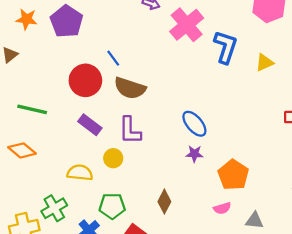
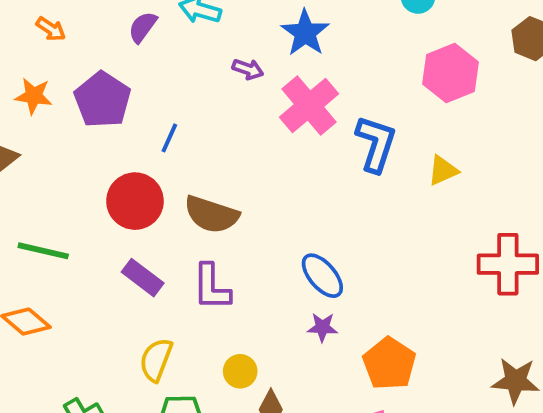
blue line: (113, 58) -> (169, 138), moved, turned 60
yellow circle: (113, 158) -> (240, 371), moved
yellow semicircle: (80, 173) -> (156, 360), moved, turned -75

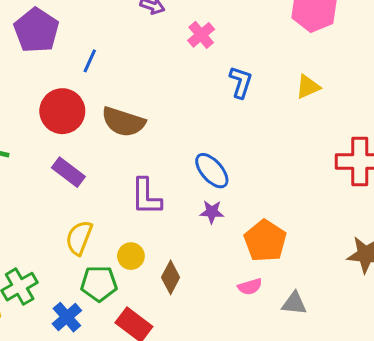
pink cross: (309, 105) -> (201, 35), size x0.6
blue L-shape: (376, 144) -> (241, 82), moved, size x0.7
purple L-shape: (211, 287) -> (146, 197), moved
yellow circle: (240, 371) -> (131, 256), moved

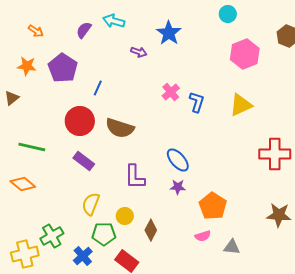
pink cross: (201, 35) -> (171, 92), moved
yellow triangle: (308, 87) -> (241, 105), size x1.4

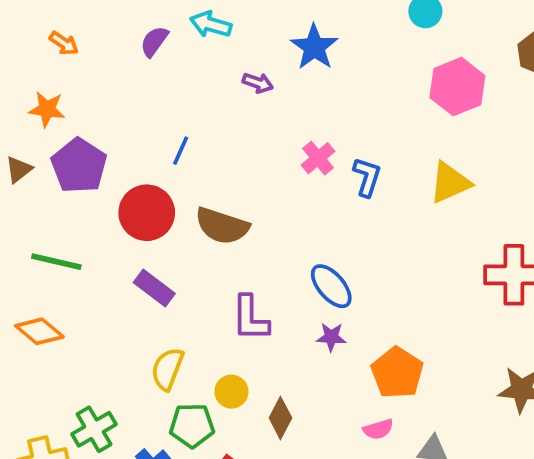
purple pentagon: (63, 68) -> (79, 166), moved

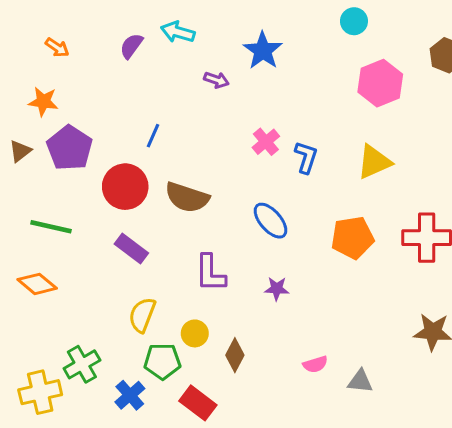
blue ellipse: (331, 286) -> (271, 221), moved
orange pentagon: (397, 373) -> (352, 238), moved, turned 30

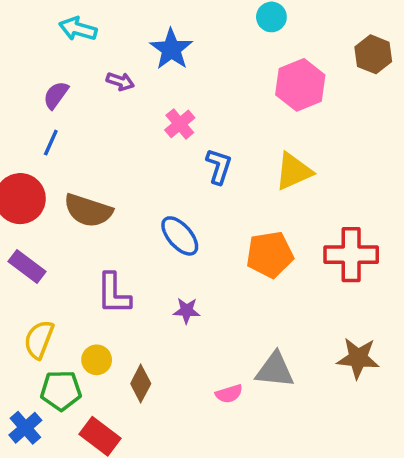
purple semicircle: (131, 46) -> (56, 95), moved
pink cross: (266, 142) -> (180, 124), moved
gray triangle: (360, 381) -> (275, 370), moved, size x1.4

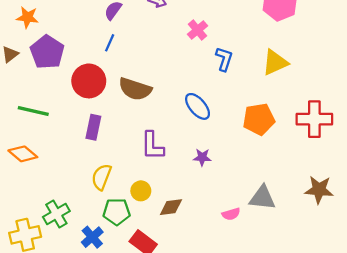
purple rectangle: (27, 266) -> (93, 127), turned 65
brown diamond: (141, 384) -> (171, 207), turned 55

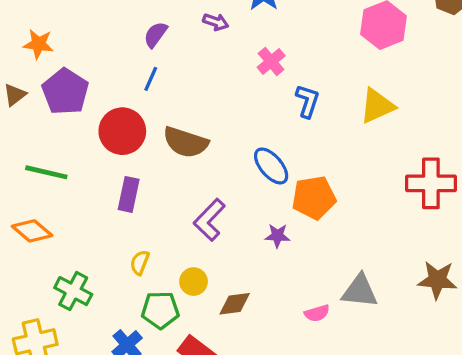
orange pentagon: (259, 119) -> (314, 198), moved
purple L-shape: (152, 146) -> (209, 220), turned 44
yellow semicircle: (102, 177) -> (140, 263), size x0.7
green cross: (56, 214) -> (73, 291), moved, turned -32

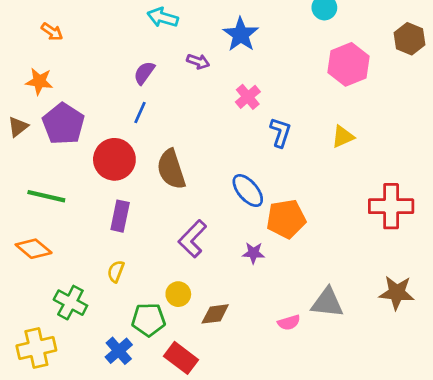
yellow triangle: (377, 106) -> (343, 137), size x0.7
brown semicircle: (186, 142) -> (171, 169), turned 54
yellow semicircle: (140, 263) -> (116, 271), moved

